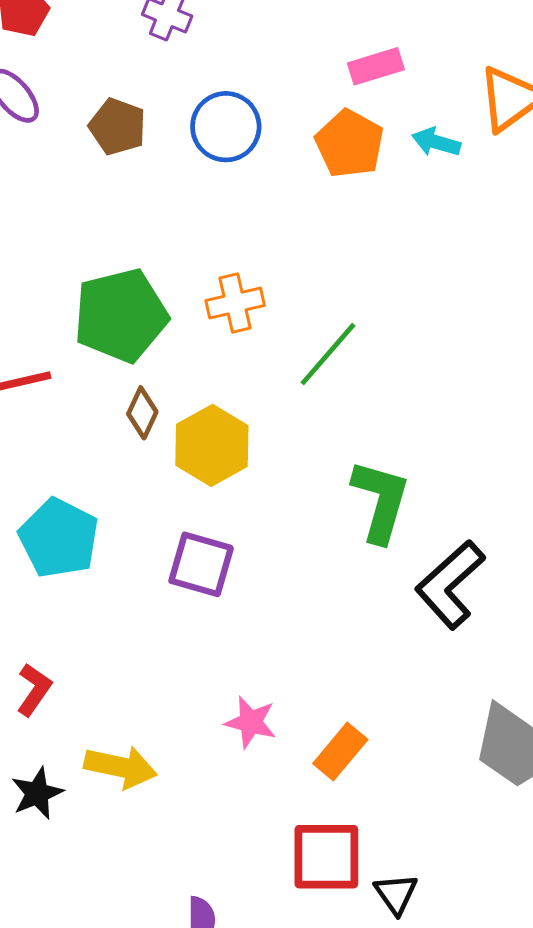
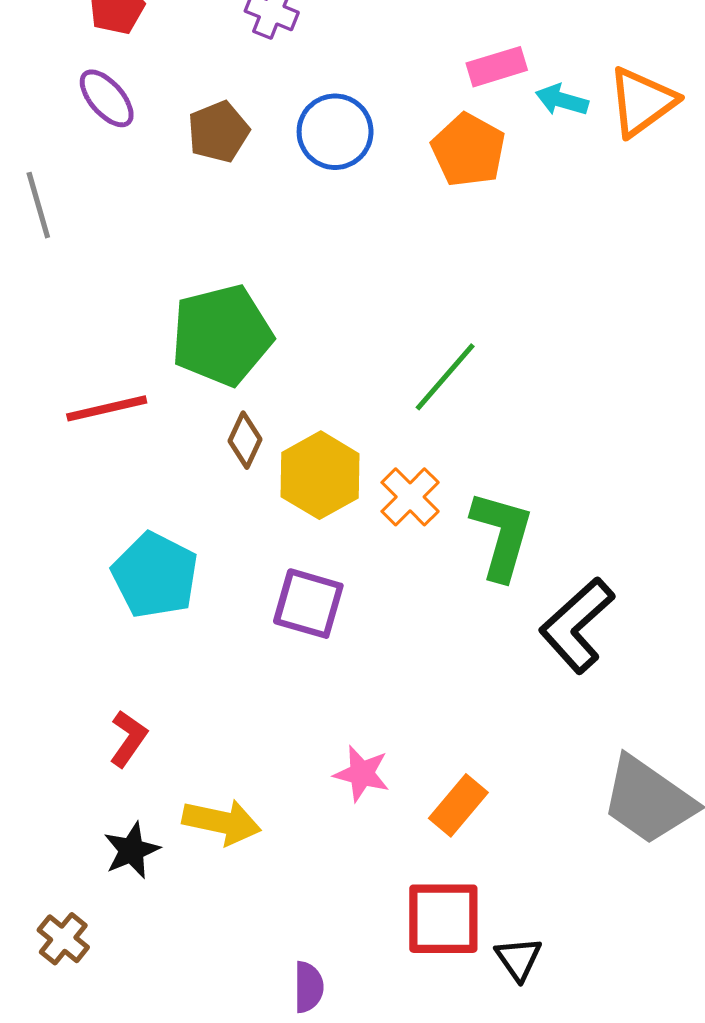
brown pentagon: (118, 127) -> (218, 132), turned 30
cyan arrow: (436, 142) -> (562, 100), moved
orange cross: (235, 303) -> (410, 497), moved, turned -32

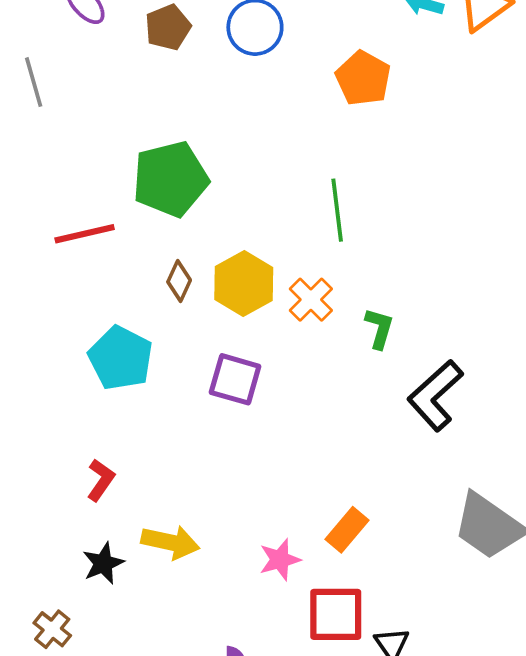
orange pentagon: (468, 150) -> (363, 78), moved
green line: (445, 377) -> (337, 210), turned -48
brown diamond: (245, 440) -> (179, 281), moved
green L-shape: (502, 535) -> (379, 328), size x0.6
pink star: (362, 774) -> (280, 560), moved, turned -30

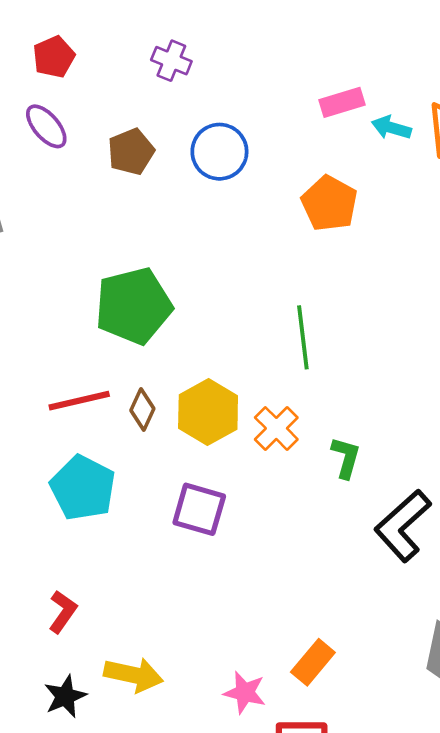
red line: (85, 234) -> (79, 401), moved
pink star: (280, 560) -> (245, 693), turned 30

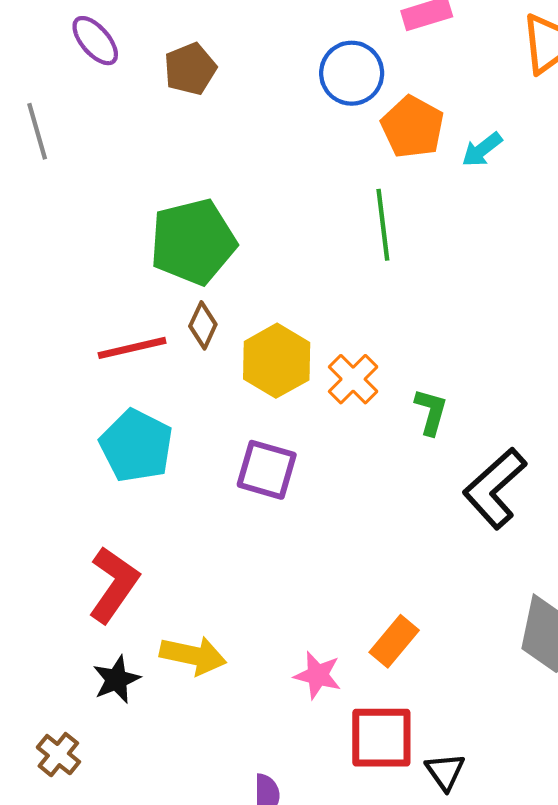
cyan arrow: (391, 128) -> (482, 150), moved, turned -54
blue circle: (219, 152) -> (352, 73), moved
green line: (303, 337) -> (383, 225), moved
brown diamond: (142, 409) -> (203, 325), moved
red L-shape: (63, 612) -> (114, 585), size x1.6

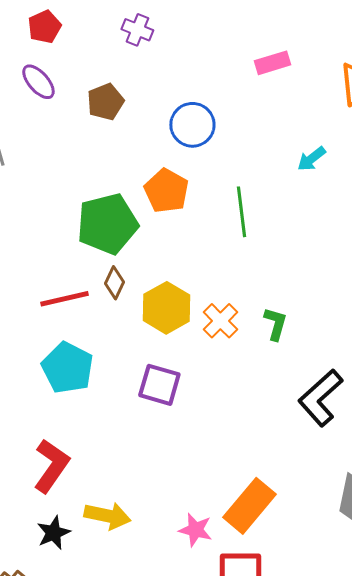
blue circle: (352, 73) -> (192, 125), moved
orange pentagon: (413, 127) -> (166, 191), moved
green L-shape: (431, 412) -> (275, 324), moved
orange rectangle: (394, 641) -> (249, 506), size x1.5

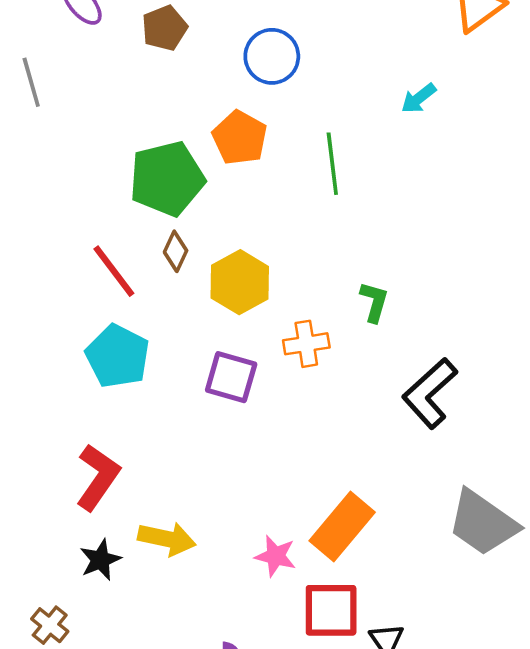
red line: (64, 299) -> (114, 271), turned 66
orange cross: (220, 321) -> (306, 344), moved, turned 36

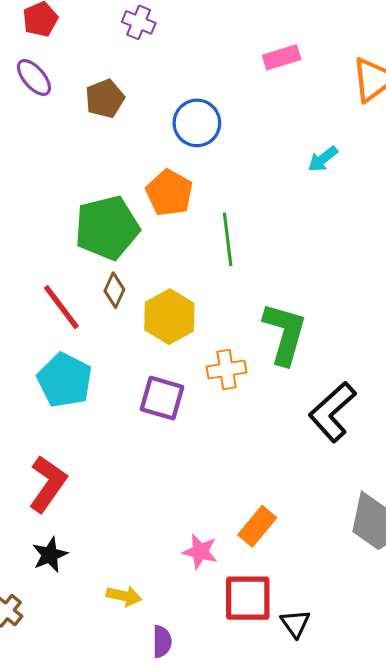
green line: (332, 164) -> (228, 239), moved
green L-shape: (374, 302) -> (285, 334), size x1.8
orange rectangle: (342, 526) -> (257, 526), size x0.7
yellow arrow: (167, 539) -> (124, 596), moved, size x0.7

